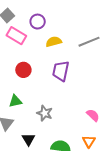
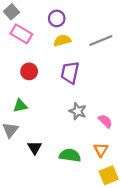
purple circle: (38, 22) -> (57, 18), moved
gray star: (45, 113) -> (78, 111), moved

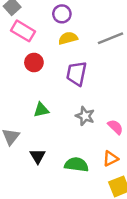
red circle: (29, 71) -> (34, 62), moved
green triangle: (20, 106) -> (41, 110), moved
orange triangle: (101, 150) -> (111, 159), turned 32

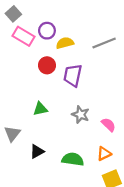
purple circle: (62, 14) -> (47, 31), moved
red circle: (34, 62) -> (47, 65), moved
black triangle: (38, 156) -> (37, 151), turned 32

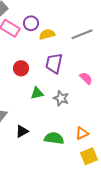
red circle: (47, 65) -> (21, 68), moved
green triangle: (40, 109) -> (37, 93), moved
pink semicircle: (109, 125) -> (86, 78), moved

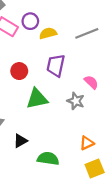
green triangle: (37, 93) -> (37, 99), size x1.5
gray star: (61, 98) -> (76, 101), moved
green semicircle: (54, 138) -> (48, 159), moved

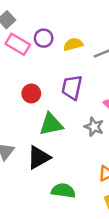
yellow semicircle: (48, 33) -> (73, 44), moved
black triangle: (20, 141) -> (39, 157), moved, size x1.5

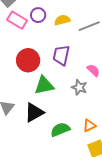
red circle: (31, 93) -> (28, 60), size x1.5
green semicircle: (63, 191) -> (60, 130), moved, turned -30

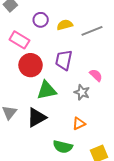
pink rectangle: (17, 20) -> (19, 40), moved
orange triangle: (89, 126) -> (79, 124), moved
green semicircle: (60, 130) -> (63, 147), moved, turned -144

